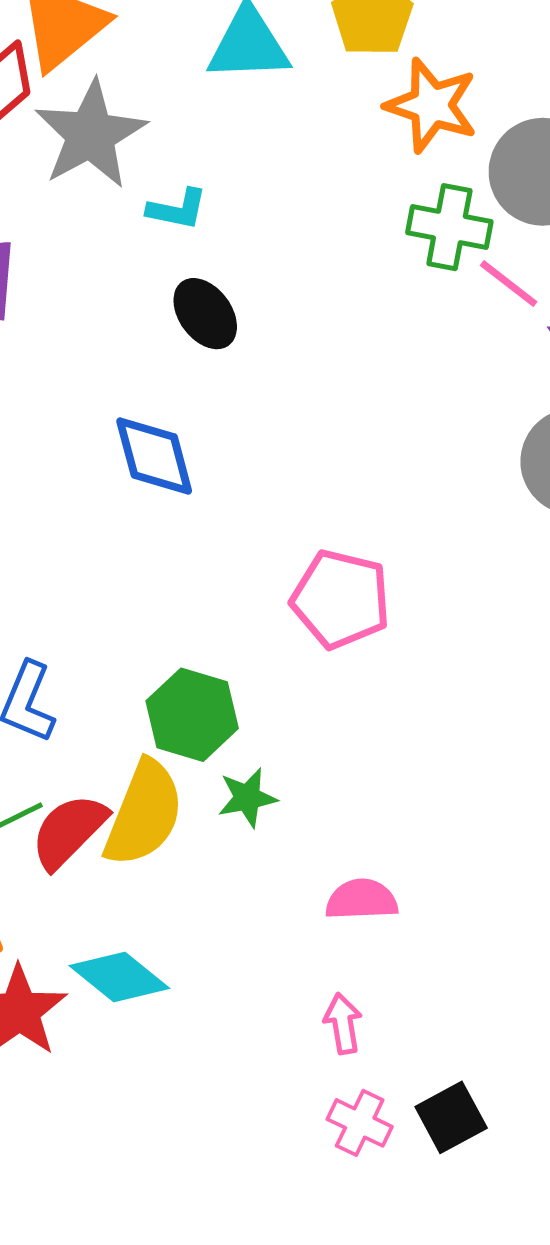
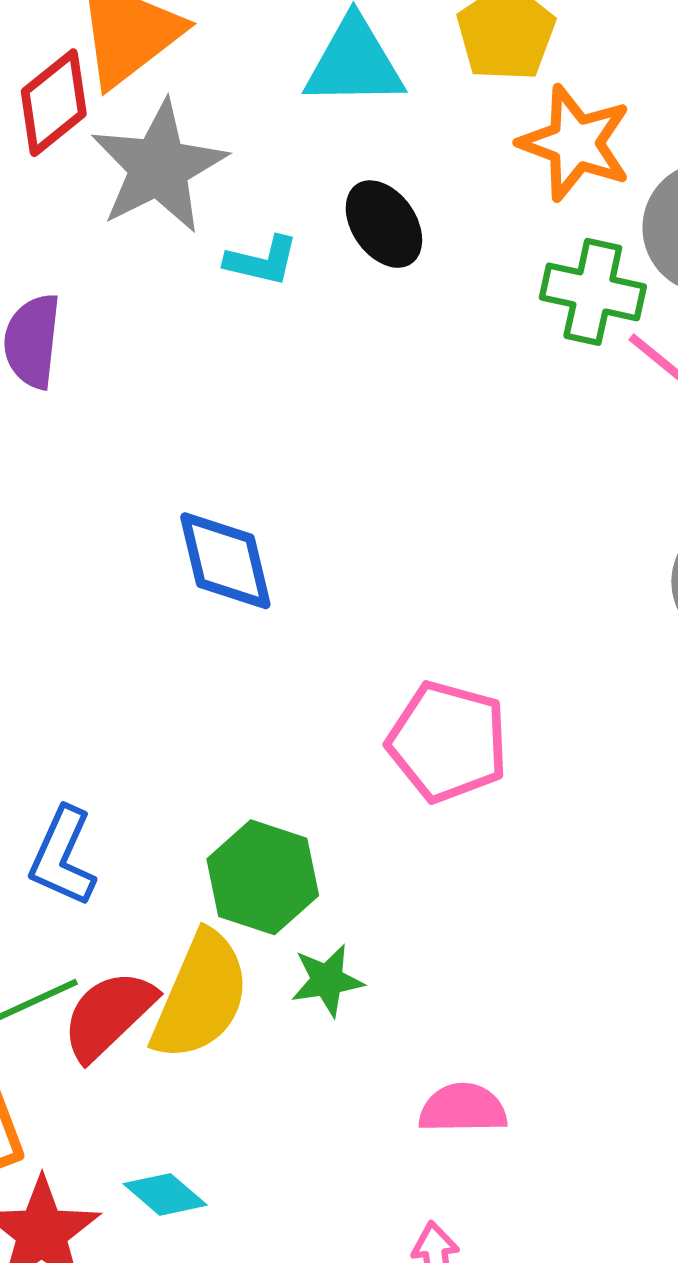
black ellipse: (205, 314) -> (384, 224), moved
cyan diamond: (119, 977) -> (165, 1194), size x0.7

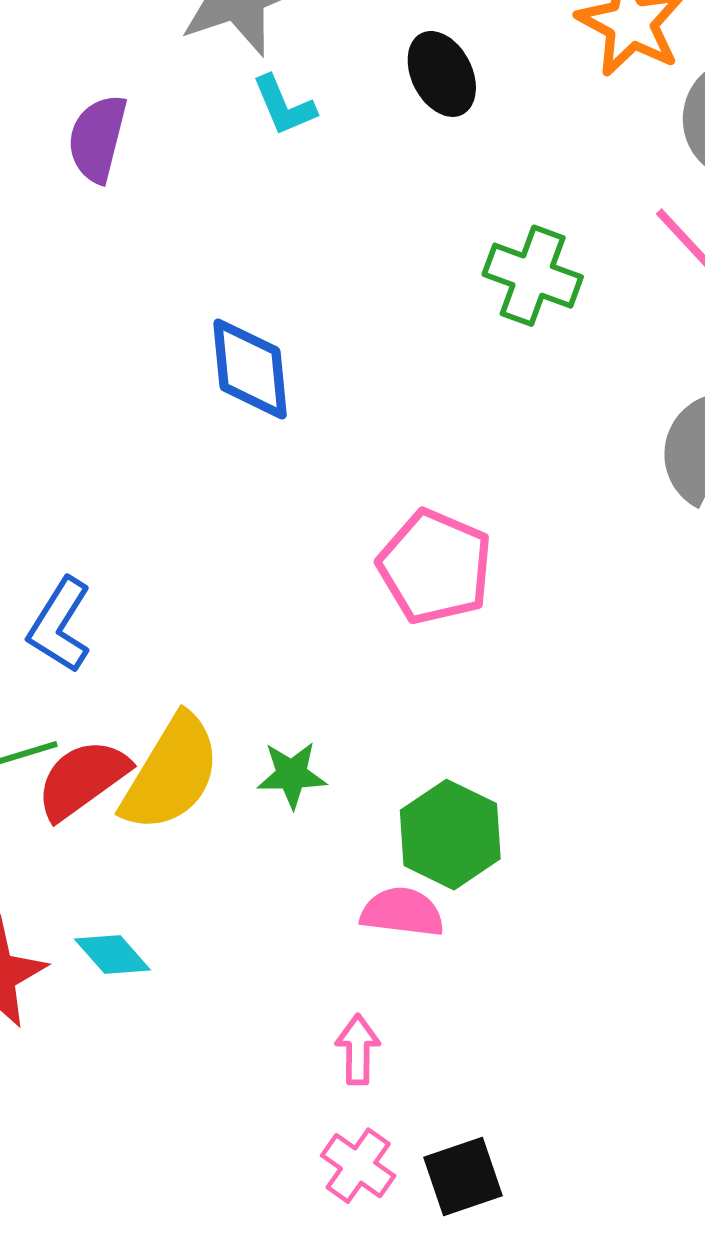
cyan L-shape: (262, 261) -> (284, 106), moved, turned 46
green cross: (593, 292) -> (533, 276), moved
green hexagon: (263, 877) -> (450, 835), moved

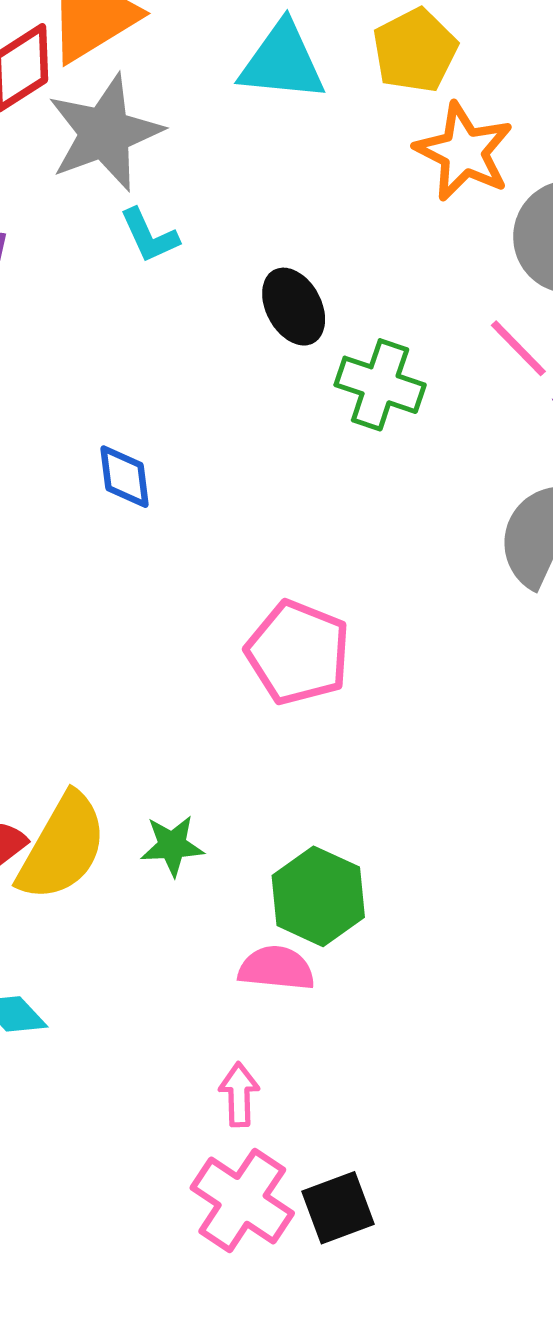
black ellipse: (442, 74) -> (294, 307), moved
blue diamond: (250, 369) -> (125, 477), size x0.7
pink cross: (358, 1166) -> (242, 1200), size x1.5

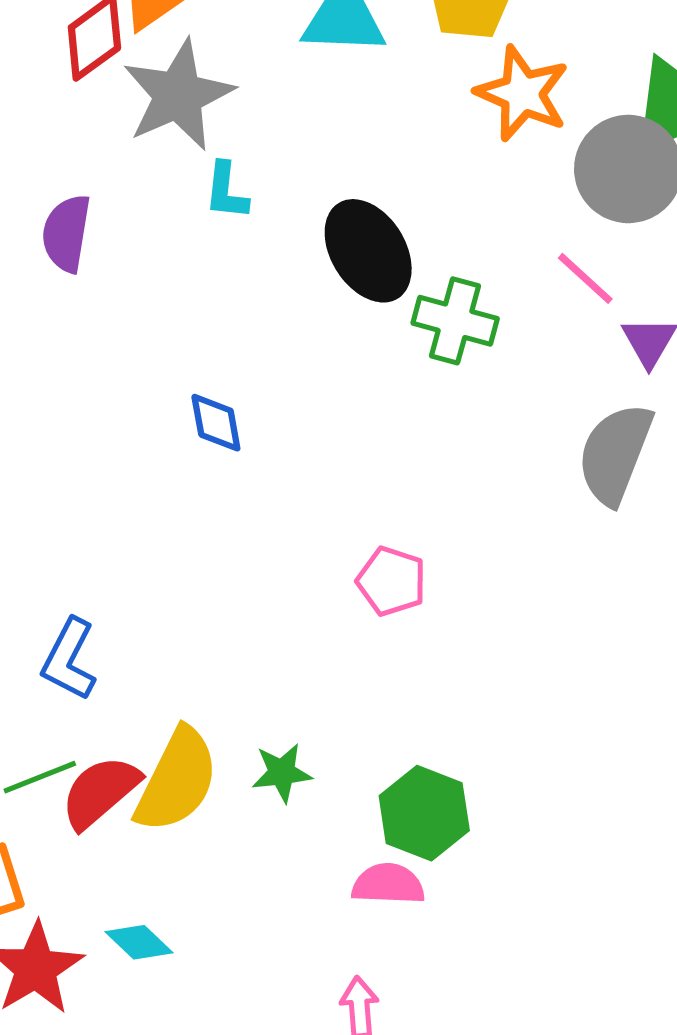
cyan L-shape: (149, 236) -> (226, 191), turned 34
black ellipse: (294, 307) -> (368, 251), size x1.4
pink pentagon: (298, 653) -> (391, 581), size x0.7

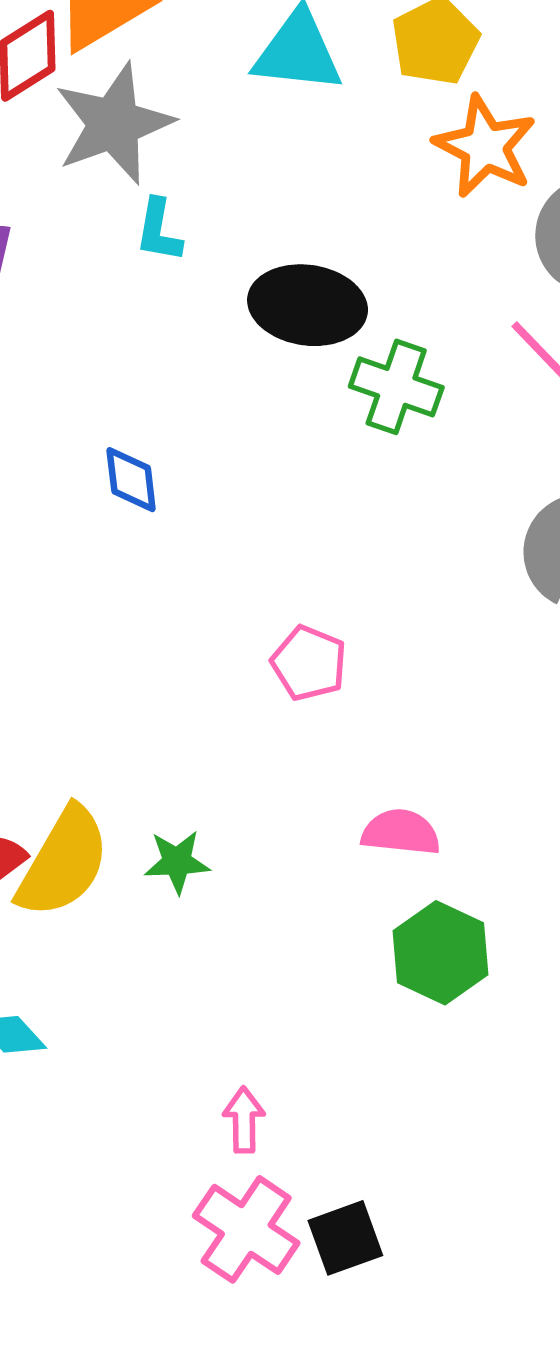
black ellipse: (368, 251) -> (308, 305), turned -54
green hexagon: (424, 813) -> (441, 953), moved
pink semicircle: (388, 884) -> (401, 832), moved

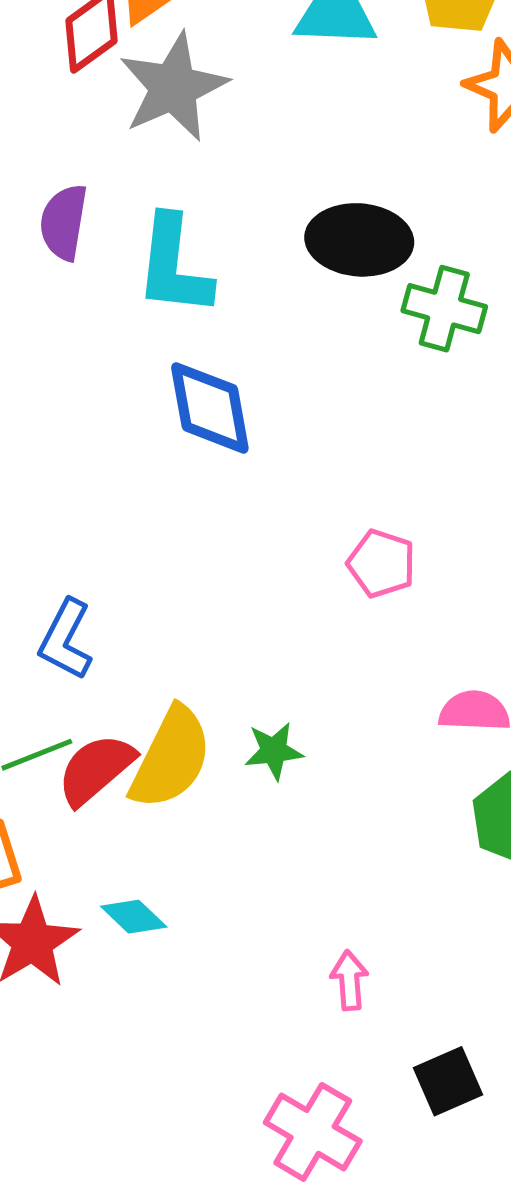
cyan L-shape: (159, 230) -> (174, 266), moved, size x1.8
blue diamond: (131, 480) -> (210, 408), size x1.6
pink cross: (246, 1229) -> (313, 1132), moved

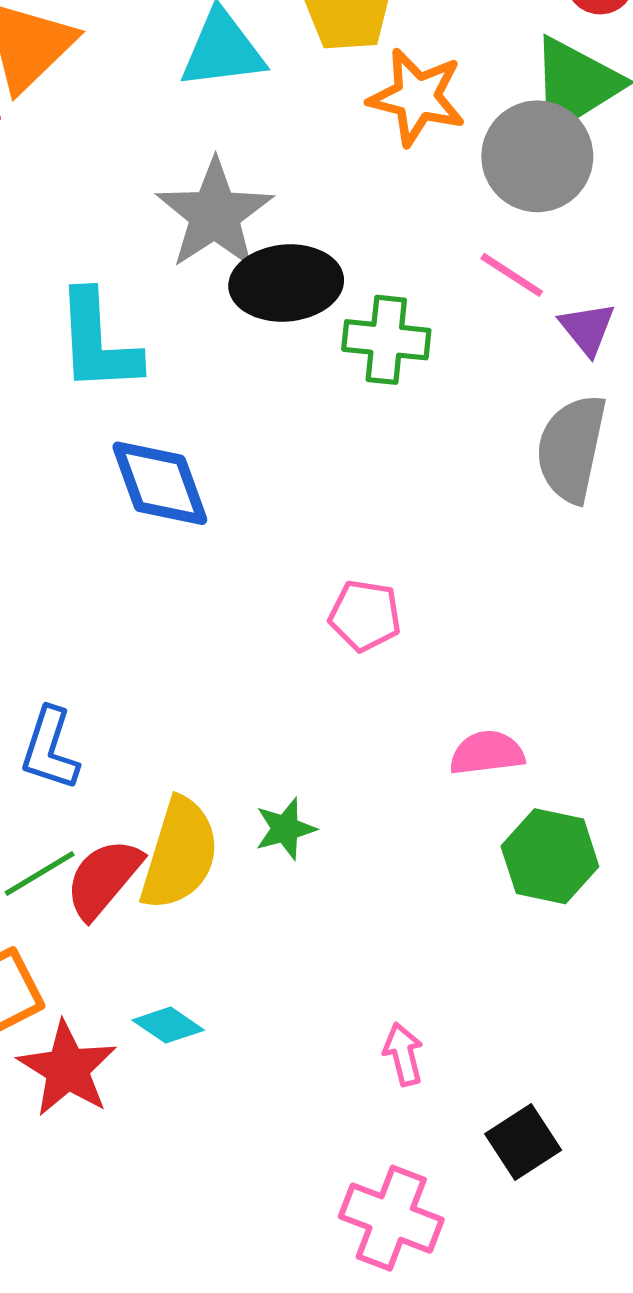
gray star: (173, 87) -> (215, 214), moved

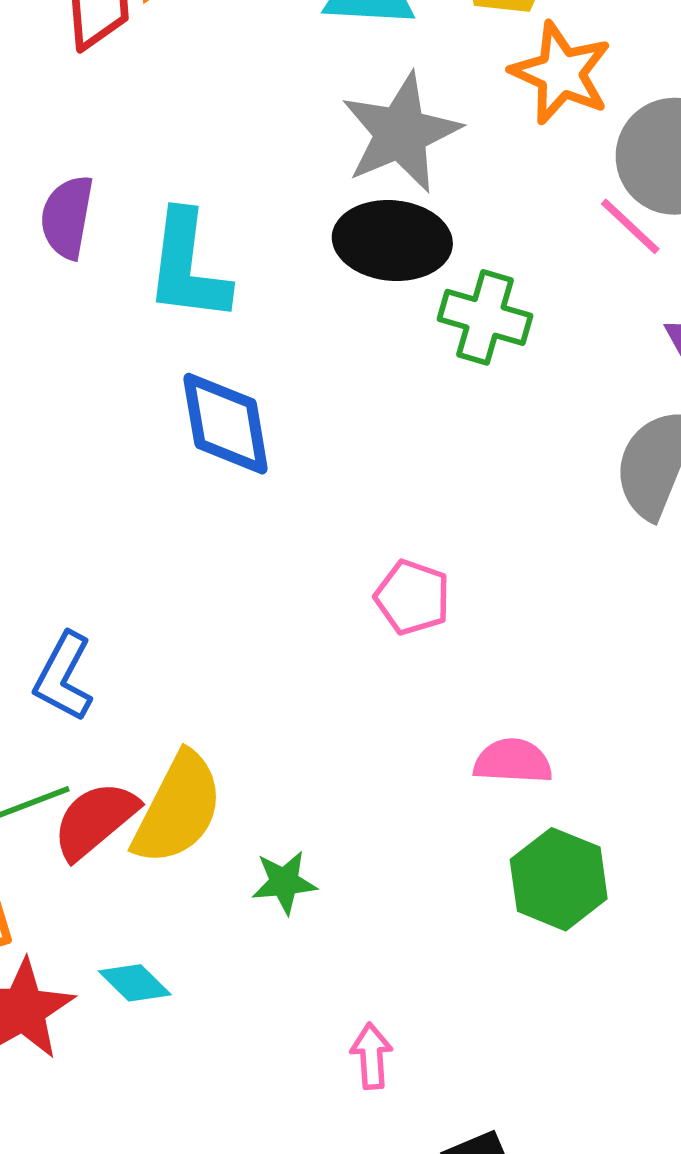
gray star: (215, 214) -> (401, 133), moved
pink line: (512, 275) -> (630, 226), moved
green star: (285, 829) -> (284, 882), moved

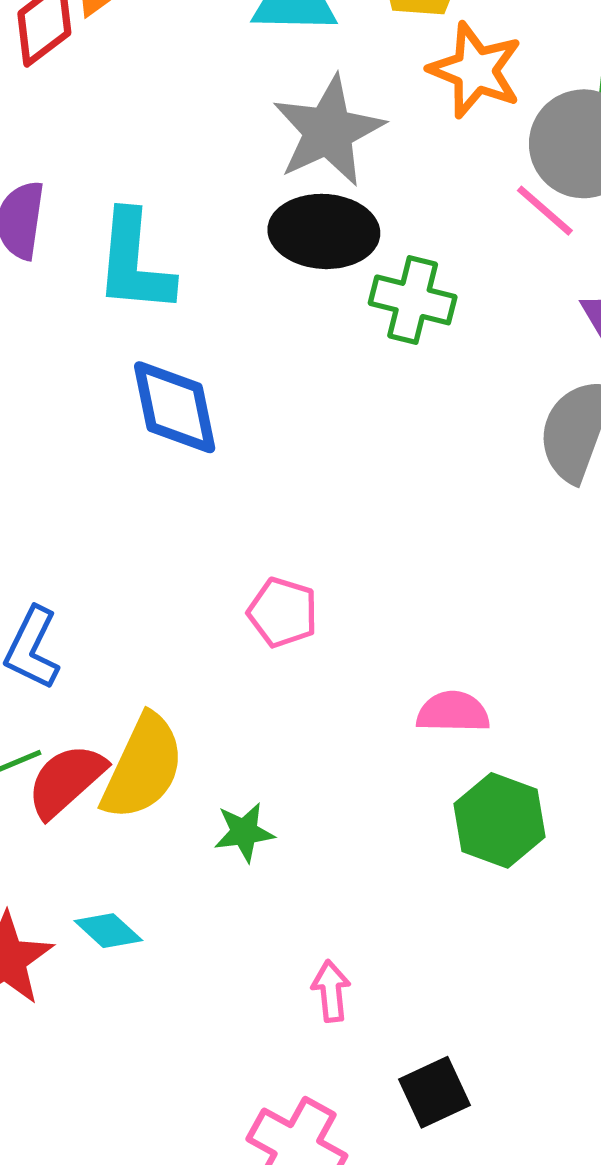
pink pentagon: (412, 597) -> (283, 612), moved

